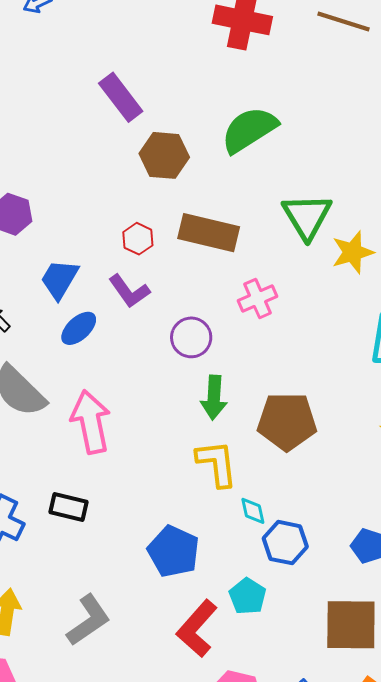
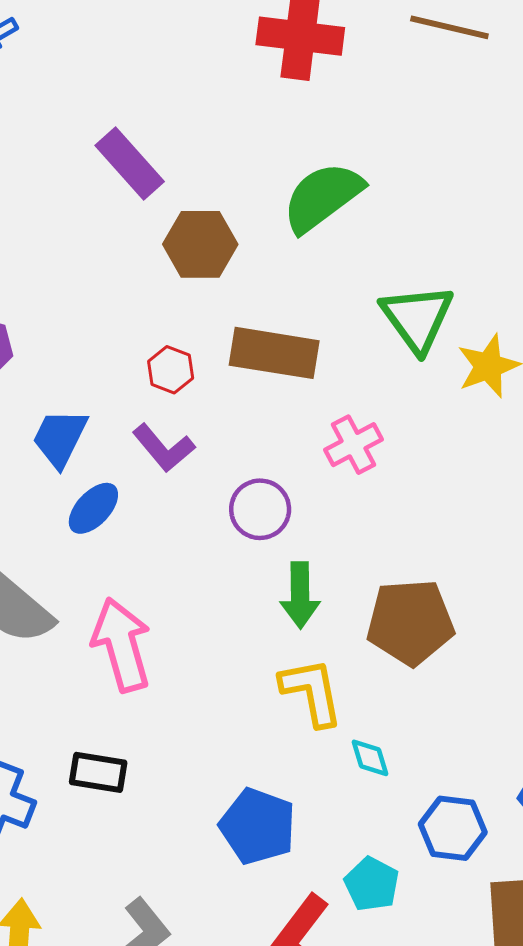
blue hexagon: (285, 543) -> (453, 828), moved

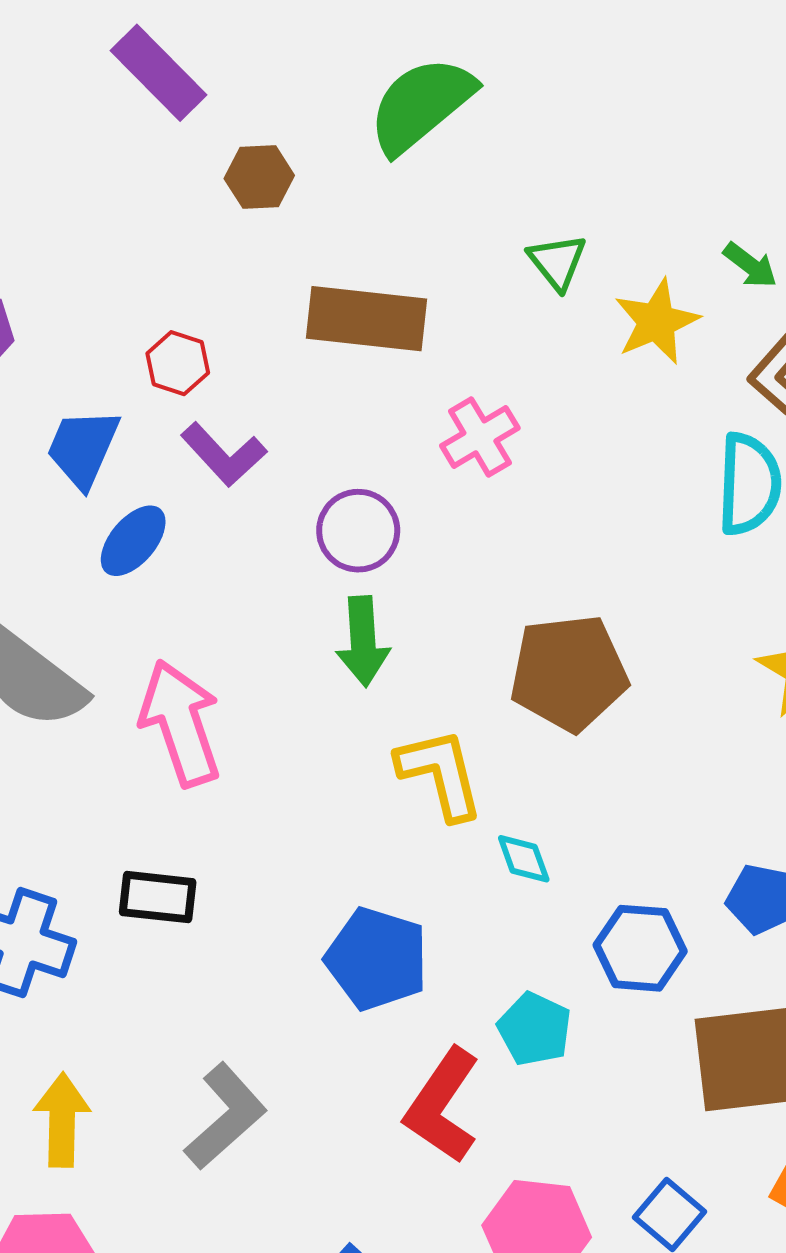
brown hexagon: (200, 244) -> (259, 177), size x0.7
green triangle: (417, 318) -> (557, 262), size x0.6
red hexagon: (171, 370) -> (178, 363), moved
green arrow: (300, 595) -> (363, 641), moved

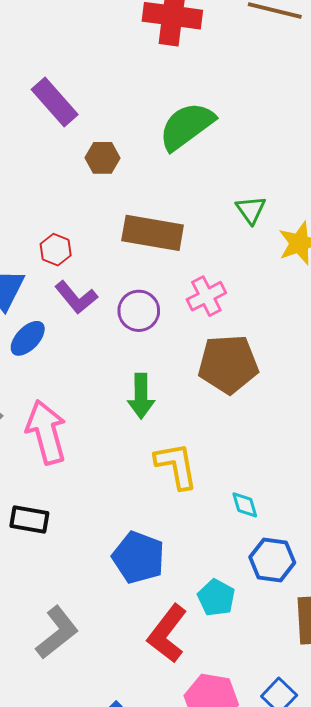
purple circle: (358, 531) -> (139, 311), moved
brown pentagon: (569, 673) -> (228, 364), moved
cyan diamond: (524, 859) -> (245, 505), moved

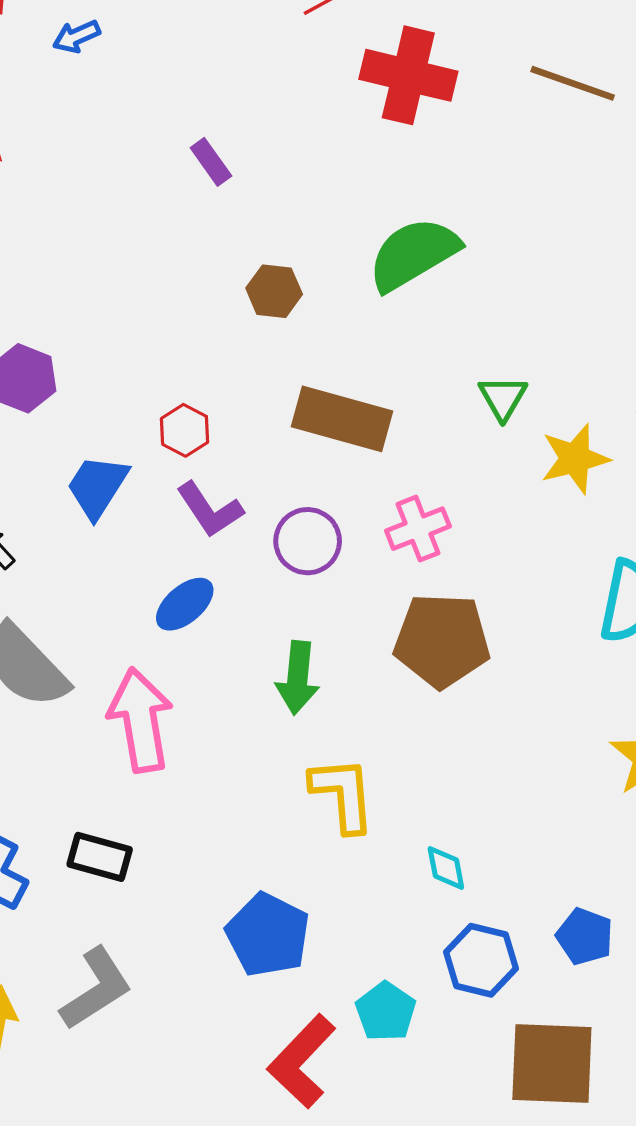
purple rectangle: (55, 102) -> (211, 162), moved, size x0.6
blue ellipse: (28, 338) -> (185, 604), moved
gray L-shape: (57, 633) -> (96, 989), moved

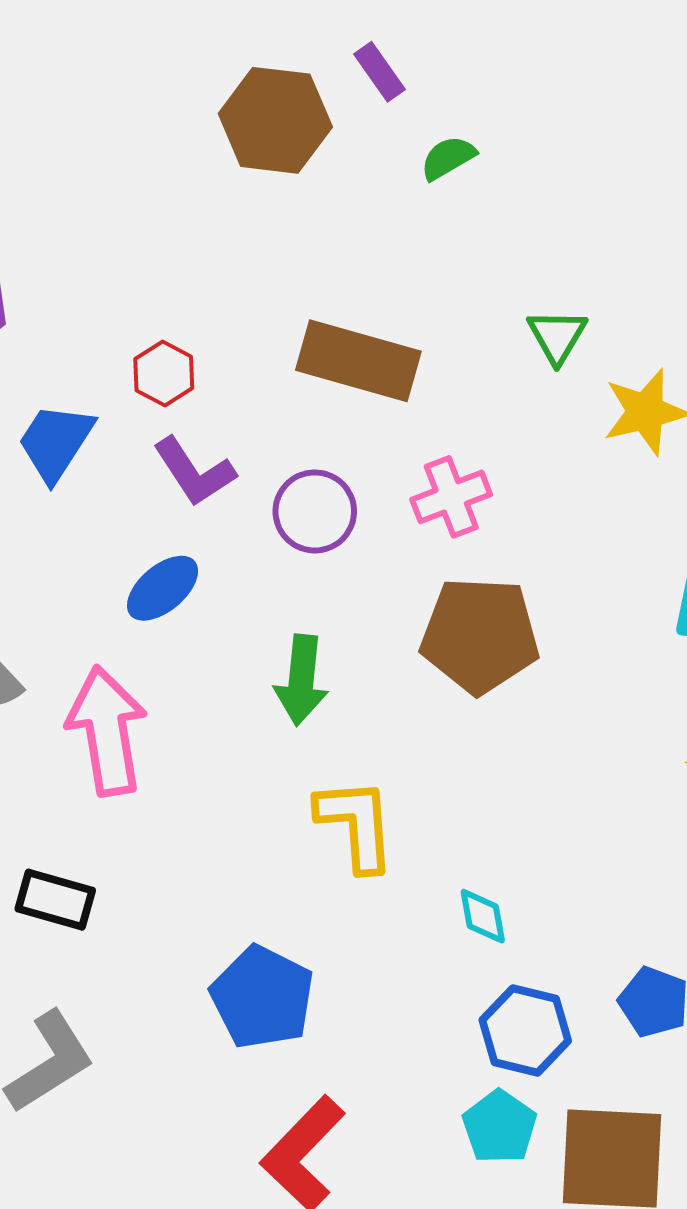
purple rectangle: (211, 162) -> (379, 72), moved
green semicircle: (413, 254) -> (448, 158), size x0.5
brown hexagon: (274, 291) -> (275, 120), moved, size x1.6
cyan pentagon: (386, 1012) -> (500, 1127), moved

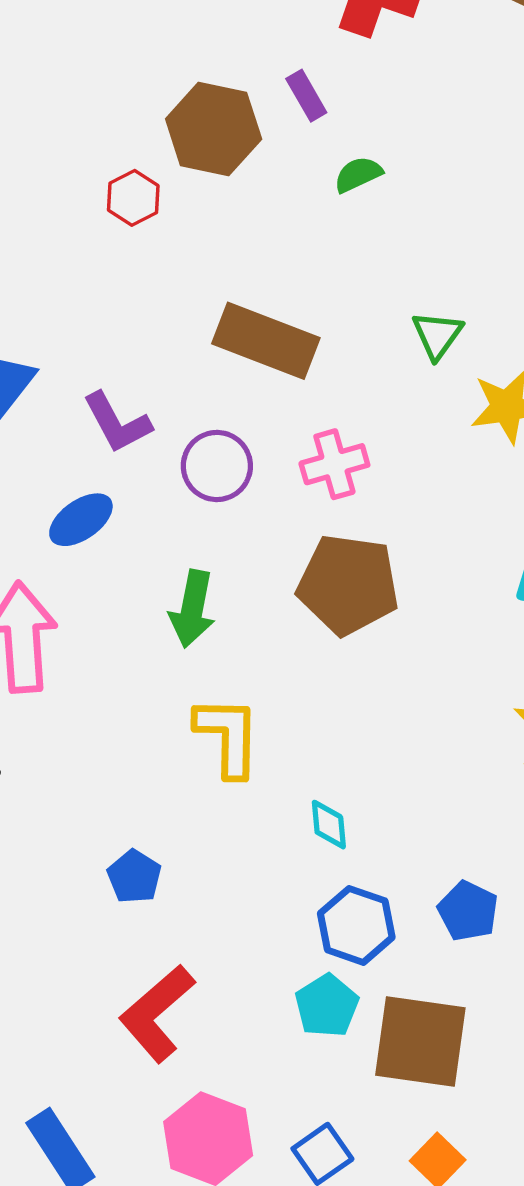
red hexagon: (164, 374) -> (133, 198), moved
blue pentagon: (262, 997) -> (134, 877), size x0.6

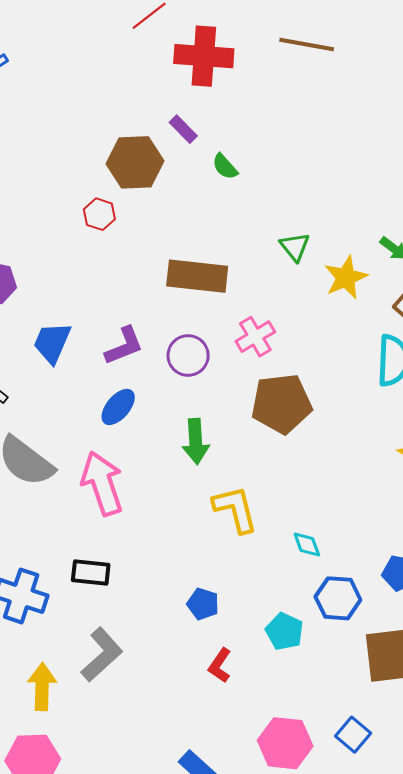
green semicircle: (358, 174) -> (225, 167), turned -92
purple L-shape: (117, 423) -> (124, 346), turned -69
cyan pentagon: (327, 1006) -> (284, 631), moved
red L-shape: (157, 1013) -> (220, 665), moved, size x0.6

